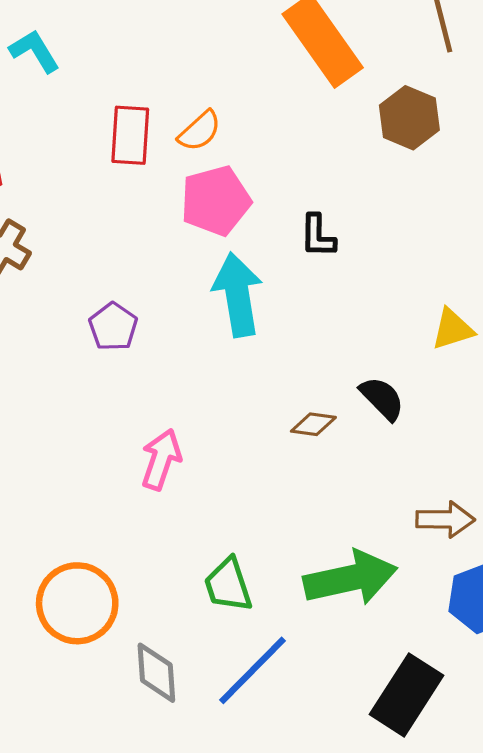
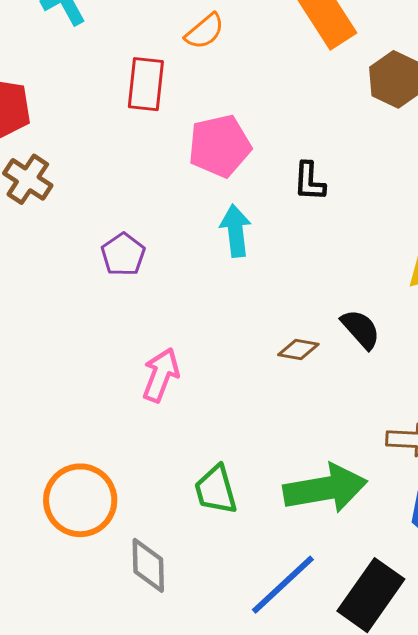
orange semicircle: (200, 131) -> (205, 31), moved
cyan arrow: (238, 295) -> (236, 231), size x0.7
blue line: (253, 670) -> (283, 585), moved

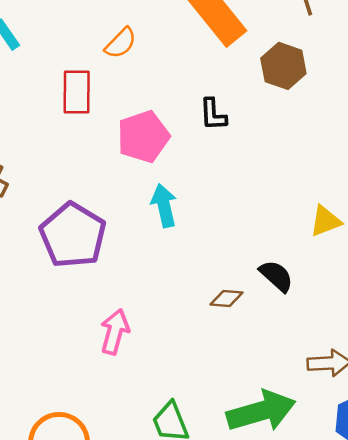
black L-shape: (309, 181) -> (213, 114), moved
purple pentagon: (123, 255) -> (73, 235), size x1.8

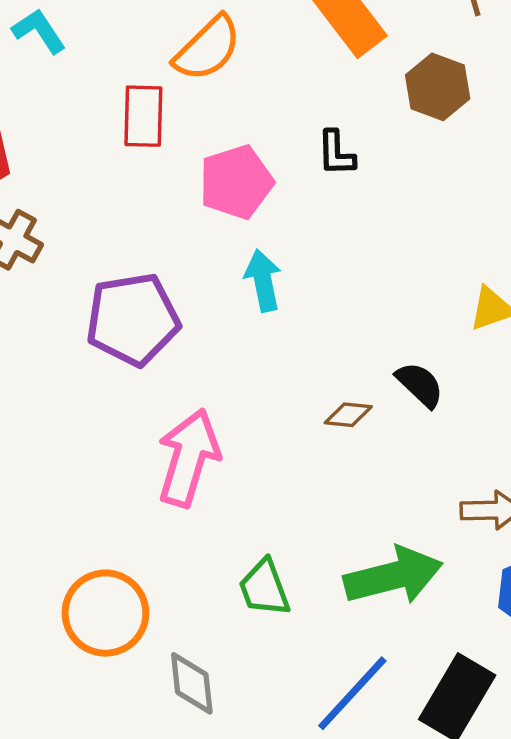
orange semicircle: (121, 43) -> (208, 48), size x1.5
purple pentagon: (73, 235) -> (133, 319), turned 30
pink arrow: (115, 332) -> (189, 458), size x1.5

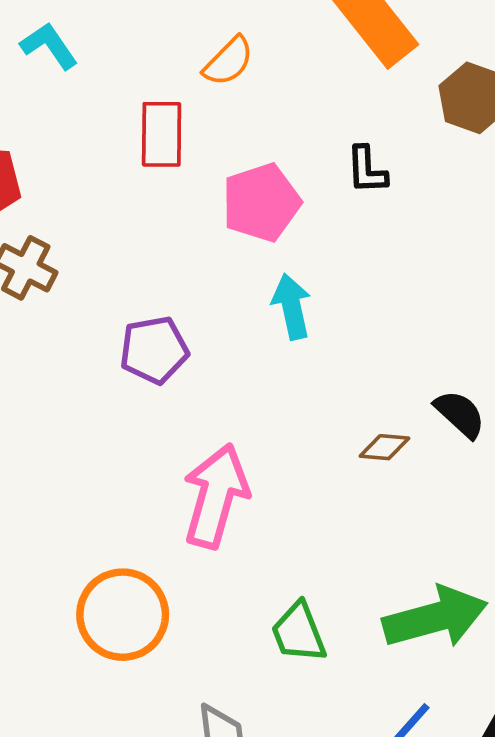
orange semicircle: (208, 48) -> (228, 61), size x0.7
purple pentagon: (133, 319) -> (154, 350), size x0.7
orange circle: (105, 613) -> (123, 615), moved

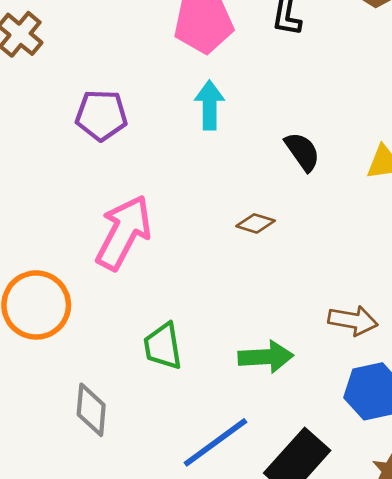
black semicircle: (460, 414) -> (302, 152), moved
green arrow: (435, 617) -> (266, 357), size x0.7

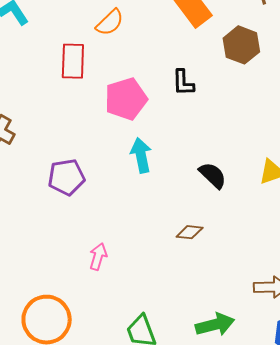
pink arrow: (124, 232) -> (98, 257), size x0.5

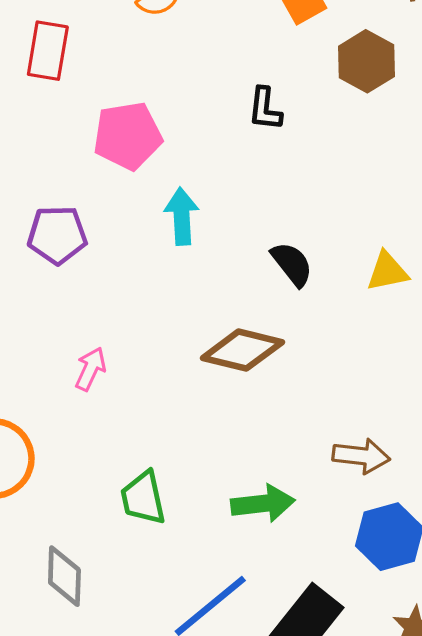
red rectangle: (73, 61) -> (48, 51), moved
pink pentagon: (126, 99) -> (128, 136), moved
brown diamond: (190, 232) -> (242, 350), size x1.8

